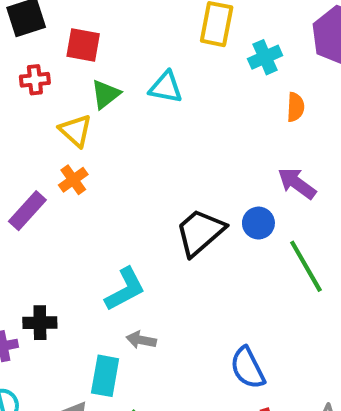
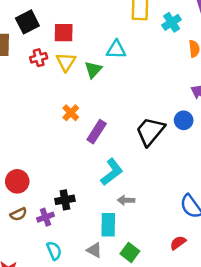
green triangle: (106, 94) -> (93, 70), moved
yellow triangle: (76, 131) -> (66, 62), moved, turned 30
purple rectangle: (27, 211) -> (97, 132), moved

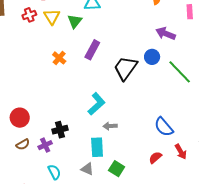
purple rectangle: (97, 132) -> (92, 50), moved

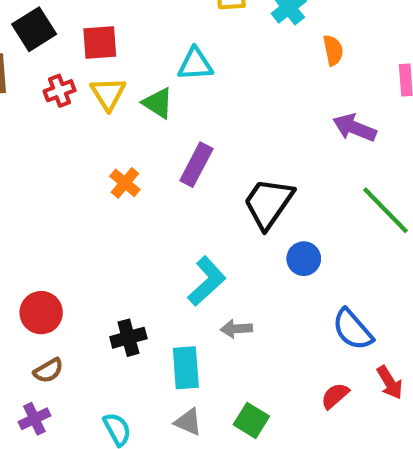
green triangle: (75, 21) -> (158, 103), turned -35
blue circle: (152, 57) -> (304, 259), moved
purple cross: (45, 145) -> (34, 419), moved
cyan rectangle: (97, 147) -> (186, 368), moved

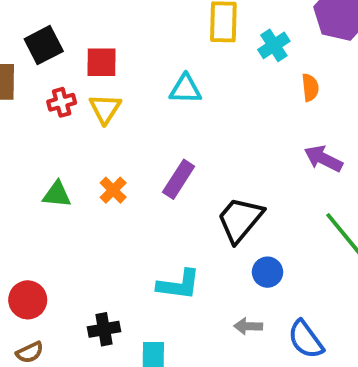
green triangle: (158, 103) -> (57, 194), moved, turned -32
cyan L-shape: (207, 281) -> (179, 285), turned 45
gray arrow: (236, 329) -> (248, 326), moved

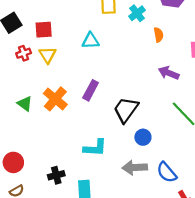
orange cross: (113, 190) -> (55, 99), size x1.6
green triangle: (57, 194) -> (25, 104), turned 35
gray arrow: (248, 326) -> (135, 168), size x1.6

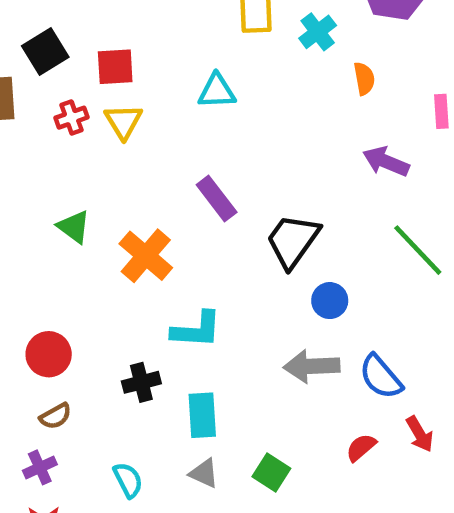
purple rectangle: (91, 90) -> (217, 199), turned -66
orange cross: (55, 99) -> (146, 256), moved
cyan L-shape: (95, 148) -> (197, 330), moved

